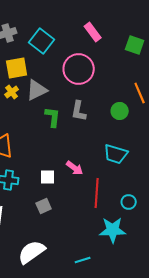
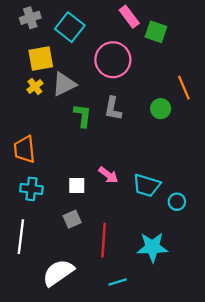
green square: (135, 45) -> (156, 32), moved
cyan trapezoid: (116, 154) -> (147, 185), moved
red line: (97, 193) -> (104, 240), moved
cyan circle: (129, 202) -> (177, 202), moved

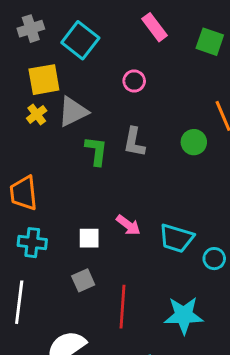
green square: (156, 32) -> (210, 42), moved
pink circle: (113, 60) -> (134, 81), size x0.5

